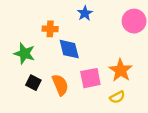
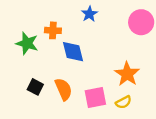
green star: (24, 53) -> (27, 43), moved
pink square: (90, 78) -> (95, 98), moved

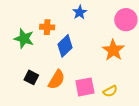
blue diamond: (73, 52) -> (65, 46), turned 60
orange star: (127, 74) -> (113, 50), moved
orange semicircle: (64, 89) -> (57, 80), turned 54

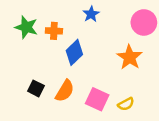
green star: (24, 39) -> (26, 27), moved
pink square: (85, 87) -> (97, 99), turned 36

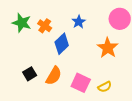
blue star: (91, 14) -> (79, 22), moved
orange cross: (54, 31) -> (45, 26), turned 32
black square: (36, 88) -> (30, 74), turned 32

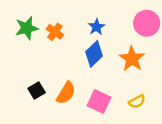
green star: (22, 23) -> (27, 28), turned -30
blue diamond: (62, 44) -> (94, 54), moved
yellow semicircle: (105, 87) -> (137, 102), moved

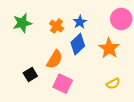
orange cross: (55, 32) -> (57, 26), moved
orange semicircle: (66, 93) -> (55, 59), moved
pink square: (99, 102) -> (63, 84), moved

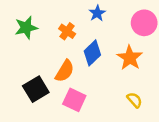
blue star: (80, 22) -> (97, 13), moved
black square: (30, 75) -> (36, 89), size x1.5
yellow semicircle: (113, 84) -> (135, 100), turned -104

